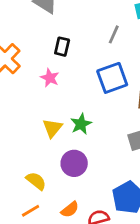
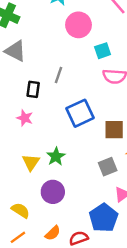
gray line: (114, 34) -> (59, 75), moved

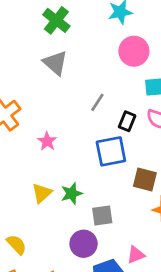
black rectangle: (33, 89) -> (127, 121), moved
gray square: (108, 167) -> (102, 215), moved
purple circle: (53, 192) -> (84, 244), moved

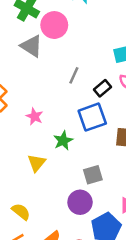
pink circle: (134, 51) -> (54, 25), moved
black rectangle: (127, 121) -> (103, 88), turned 36
green star: (72, 193) -> (63, 141), moved

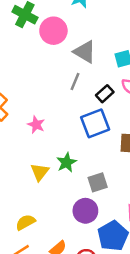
gray triangle: (31, 46) -> (85, 52), moved
green star: (63, 141) -> (66, 162), moved
yellow semicircle: (21, 212) -> (25, 222), turned -66

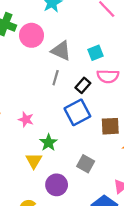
green star: (66, 162) -> (48, 143), moved
gray square: (98, 182) -> (86, 164), turned -36
purple circle: (85, 211) -> (57, 185), moved

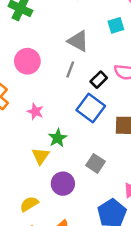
pink circle: (31, 35) -> (27, 61), moved
cyan square: (96, 53) -> (116, 25), moved
blue square: (77, 112) -> (91, 108), turned -30

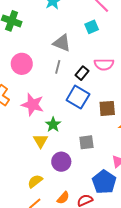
pink star: (35, 112) -> (33, 105), size x1.6
gray square: (96, 163) -> (86, 142), turned -35

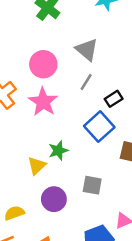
gray triangle: (62, 43) -> (87, 50), moved
pink star: (33, 105) -> (43, 102), moved

